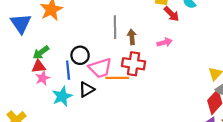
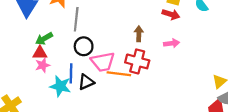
red arrow: (171, 14) -> (171, 14), moved, turned -35
gray line: (115, 27) -> (76, 19), moved
blue line: (68, 70) -> (71, 73), moved
cyan star: (62, 96) -> (60, 86), turned 30

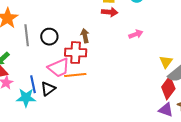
pink arrow: (172, 43) -> (136, 34), moved
black circle: (84, 46) -> (49, 37), moved
red cross: (137, 61) -> (76, 53), moved

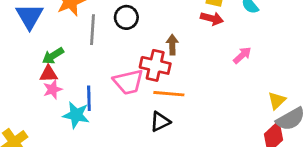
pink arrow: (136, 34) -> (242, 55), turned -32
black circle: (49, 37) -> (126, 17), moved
orange line: (75, 75) -> (169, 94), moved
black triangle: (48, 89) -> (160, 122), moved

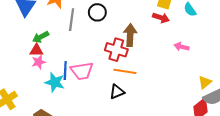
brown arrow: (172, 45) -> (130, 35), size x1.5
pink arrow: (242, 55) -> (182, 47), turned -128
pink trapezoid: (128, 82) -> (82, 71), moved

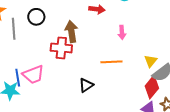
pink arrow: (182, 47) -> (122, 32), turned -96
orange line: (125, 71) -> (111, 62), moved
black triangle: (117, 92) -> (86, 85), moved

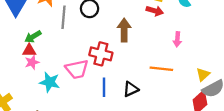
red cross: (61, 48) -> (101, 54), moved
blue line: (18, 78) -> (104, 87), moved

